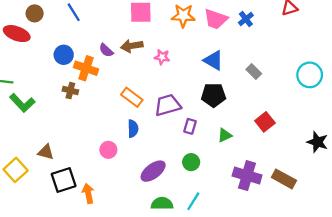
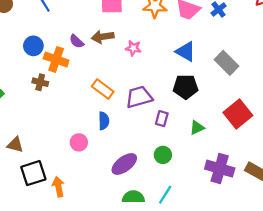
gray rectangle: (254, 72) -> (226, 63), size x1.5
red square: (265, 122) -> (238, 114), size x1.4

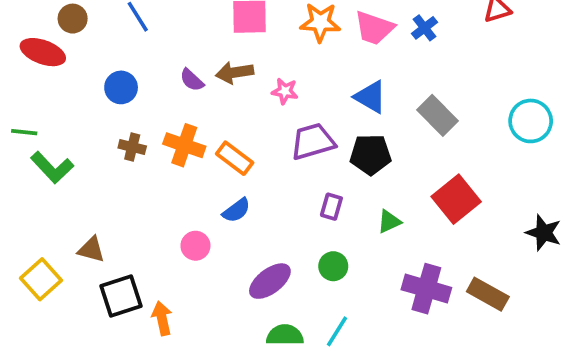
orange cross: (56, 59) -> (184, 145), moved
purple trapezoid: (139, 97) -> (313, 141), moved
blue semicircle: (104, 121) -> (236, 210), turned 54

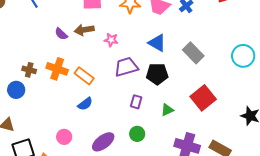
blue circle: (121, 87) -> (16, 90), moved
pink circle: (195, 246) -> (64, 137), moved

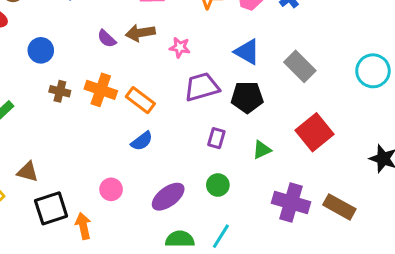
blue circle: (16, 90) -> (41, 50), moved

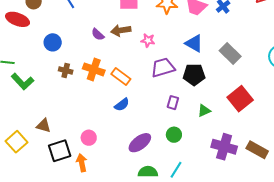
pink circle: (111, 189) -> (89, 138), moved

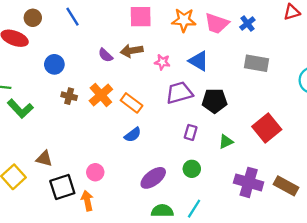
blue triangle: (194, 43) -> (199, 61), moved
gray rectangle: (230, 53) -> (257, 63), moved, turned -35
orange cross: (94, 69) -> (101, 95), turned 30

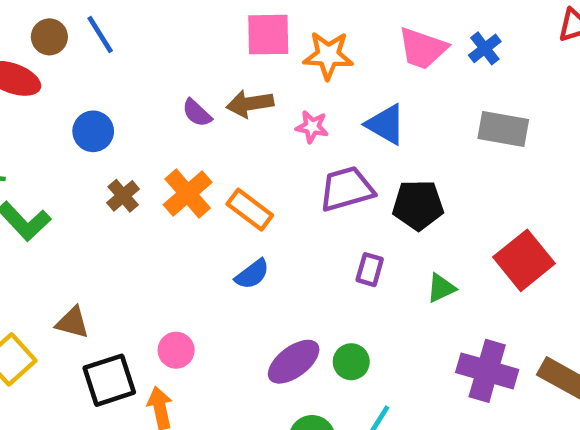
blue line: (73, 17) -> (100, 35), moved
orange star: (184, 20) -> (328, 55), moved
brown cross: (69, 96) -> (123, 196), turned 35
green circle: (192, 169) -> (351, 362), moved

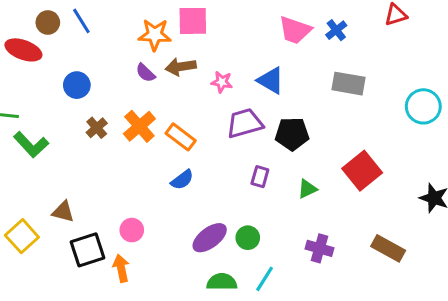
orange star: (328, 55) -> (155, 35), moved
purple cross: (487, 371) -> (319, 248), moved, size x0.7

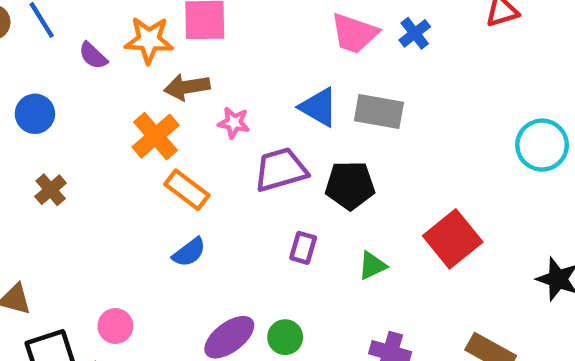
purple semicircle: (146, 73) -> (93, 56), moved
pink star: (222, 82) -> (234, 123), moved
gray rectangle: (348, 84) -> (379, 112), moved
orange cross: (139, 126) -> (156, 136), moved
brown cross: (97, 128) -> (51, 190), moved

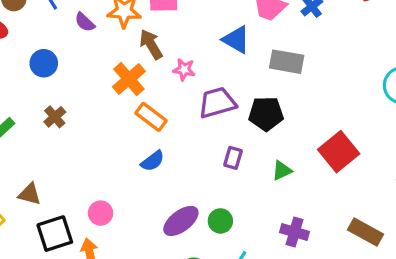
brown arrow: (187, 87) -> (151, 44), turned 68
blue triangle: (319, 107) -> (236, 40), moved

